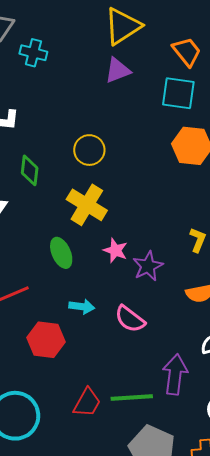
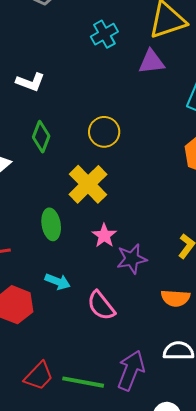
cyan cross: (33, 53) -> (104, 34), moved, turned 32

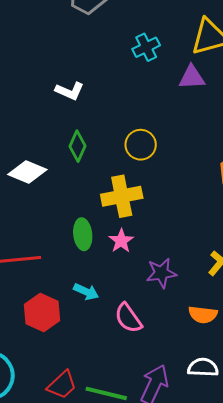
yellow cross: (88, 184) -> (122, 196), turned 30
pink star: (104, 236) -> (121, 241), moved

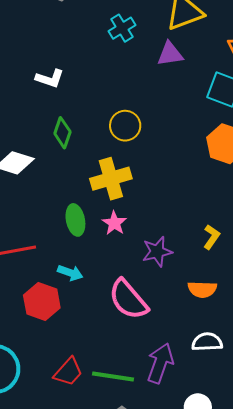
cyan arrow: (86, 292) -> (70, 273), moved
pink semicircle: (128, 318) -> (128, 299), size x1.4

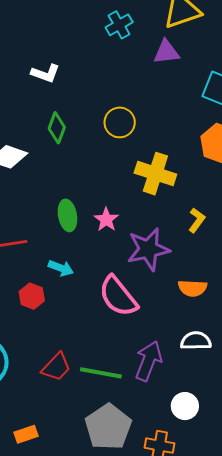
yellow cross: (111, 179) -> (155, 174), moved, turned 33
yellow L-shape: (212, 237) -> (197, 220), moved
purple star: (157, 252) -> (148, 249), size x1.4
red hexagon: (42, 302) -> (32, 296), size x0.7

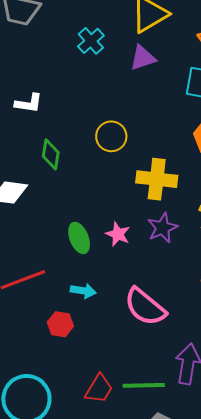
purple star: (148, 249) -> (162, 228), moved, size x0.7

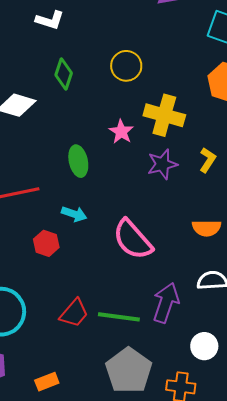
pink star: (118, 234) -> (121, 132), moved

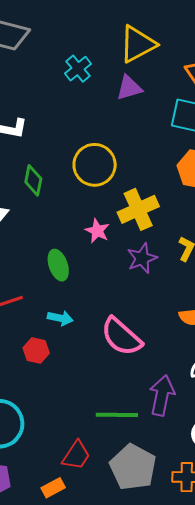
yellow circle: (126, 66) -> (95, 165), size x1.4
yellow cross: (164, 115) -> (138, 209), turned -33
red trapezoid: (74, 313) -> (76, 455), moved

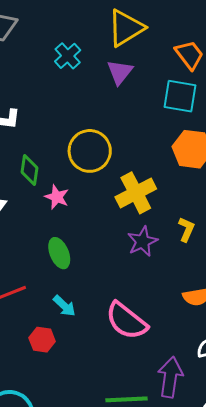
purple triangle: (129, 88) -> (120, 72), turned -32
pink star: (97, 231) -> (57, 197), moved
cyan arrow: (60, 318) -> (64, 306), turned 35

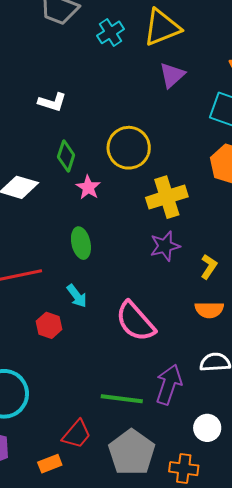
yellow triangle: (126, 28) -> (162, 27), moved
cyan cross: (68, 56) -> (110, 32), moved
yellow L-shape: (186, 229) -> (209, 267), moved

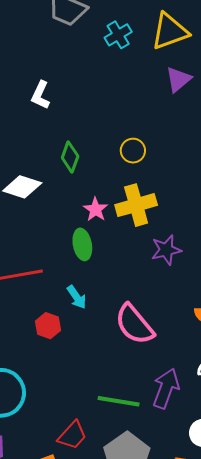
white L-shape: (52, 102) -> (40, 95), moved, turned 96
yellow circle: (129, 148) -> (133, 151), size x0.6
pink star: (88, 187) -> (96, 209), moved
yellow cross: (167, 197) -> (136, 205), moved

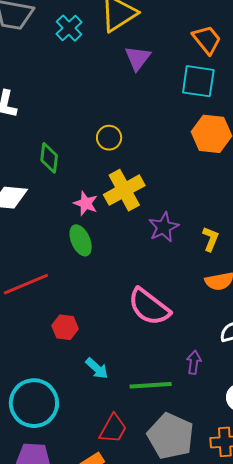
cyan arrow: (77, 297) -> (97, 368), moved
purple arrow: (166, 388) -> (194, 362), size x0.6

